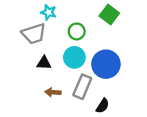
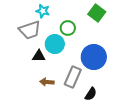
cyan circle: (74, 57) -> (55, 44), moved

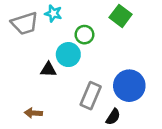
gray trapezoid: (30, 30) -> (25, 23), moved
blue circle: (94, 57) -> (129, 86), moved
brown arrow: (47, 82) -> (33, 113), moved

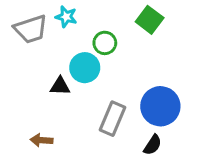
black semicircle: (113, 117) -> (153, 145), moved

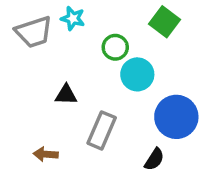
cyan circle: (85, 68) -> (137, 74), moved
gray rectangle: (113, 119) -> (102, 130), moved
black semicircle: (153, 145) -> (154, 159), moved

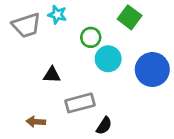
blue circle: (176, 117) -> (152, 70), moved
gray rectangle: (102, 130) -> (80, 103), turned 52
black semicircle: (154, 159) -> (104, 126), moved

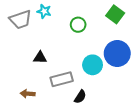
green square: (130, 17) -> (115, 14), moved
green circle: (91, 37) -> (78, 25), moved
cyan circle: (108, 59) -> (93, 65), moved

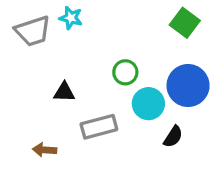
green circle: (78, 25) -> (125, 72), moved
black semicircle: (80, 97) -> (173, 137), moved

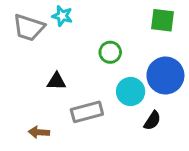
green square: (185, 23) -> (163, 20), turned -30
gray trapezoid: (33, 31) -> (29, 28), turned 36
green circle: (125, 72) -> (110, 52), moved

